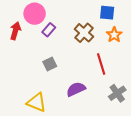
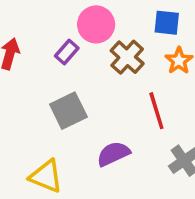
pink circle: (35, 14) -> (96, 24), moved
gray square: (50, 64) -> (68, 111), size x1.5

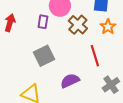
purple rectangle: (67, 52) -> (43, 22), turned -32

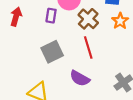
red line: (95, 56) -> (88, 48), moved
purple semicircle: (70, 81) -> (80, 78), turned -126

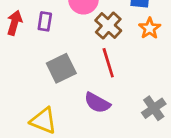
purple rectangle: (51, 16) -> (45, 21), moved

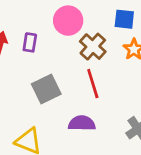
purple semicircle: (97, 103) -> (82, 123), turned 152

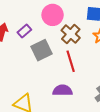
purple rectangle: (30, 42) -> (24, 31), turned 40
gray square: (46, 89) -> (41, 50), moved

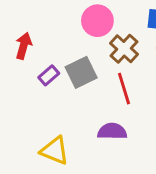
purple rectangle: (24, 31) -> (49, 75), moved

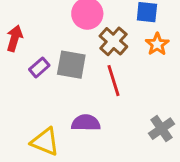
gray square: (81, 72) -> (71, 65), turned 36
purple semicircle: (112, 131) -> (86, 123), moved

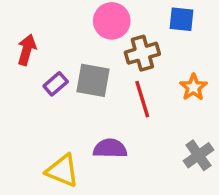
brown cross: (113, 41) -> (142, 53), turned 32
orange star: (157, 44) -> (193, 87), moved

